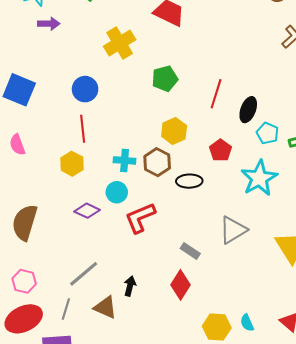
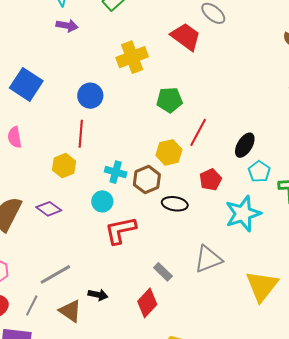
red line: (216, 94) -> (198, 132), moved
purple diamond: (87, 211) -> (49, 209), moved
black arrow: (130, 286) -> (98, 295), turned 78

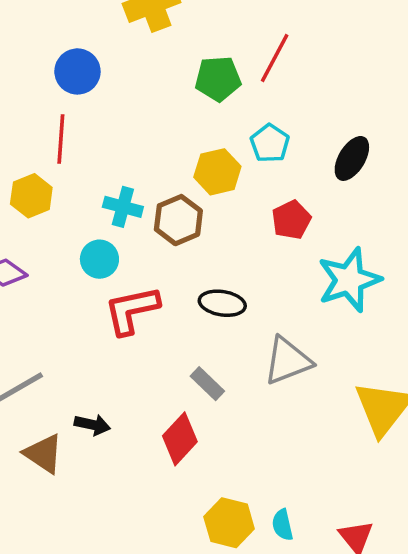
red line: (198, 132) -> (275, 58), moved
cyan pentagon: (259, 171) -> (270, 143), moved
black ellipse: (175, 204) -> (222, 303), moved

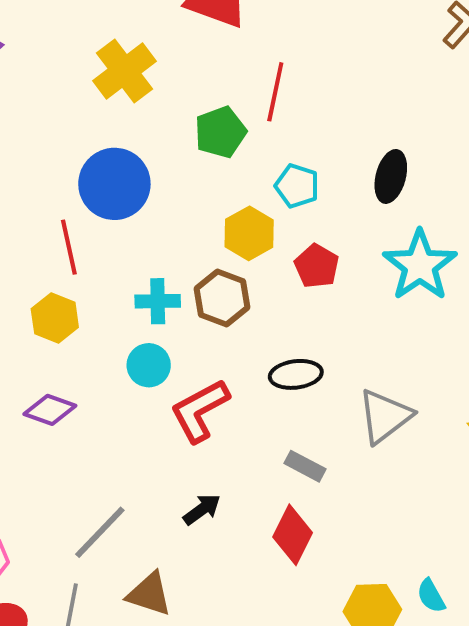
blue circle: (77, 71) -> (114, 184), moved, size x1.4
red pentagon: (291, 220) -> (317, 266), moved
cyan star: (349, 280) -> (420, 265), moved
black arrow: (92, 425) -> (202, 509), moved, turned -32

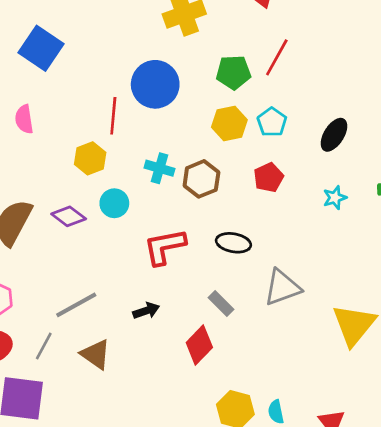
yellow hexagon: (249, 233) -> (229, 123), moved
cyan star: (420, 265) -> (335, 198), size x0.5
cyan circle: (149, 365) -> (114, 203), moved

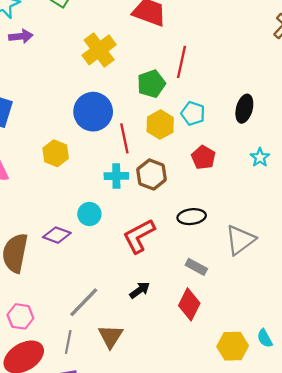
red line: (113, 116) -> (124, 138), moved
yellow hexagon: (90, 158) -> (56, 153), moved
brown triangle: (96, 354) -> (111, 336), turned 44

